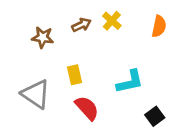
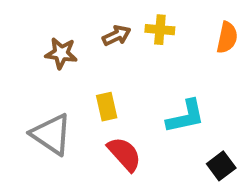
yellow cross: (112, 21) -> (160, 30), turned -36

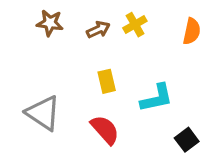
yellow cross: (160, 30) -> (135, 25), turned -35
brown star: (61, 53) -> (50, 23), moved
yellow rectangle: (107, 107) -> (107, 81), moved

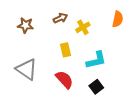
brown star: (50, 23) -> (26, 25), moved
yellow cross: (135, 25) -> (83, 27), moved
black square: (187, 140) -> (96, 87), moved

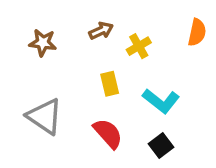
cyan L-shape: (96, 60) -> (161, 101), turned 50

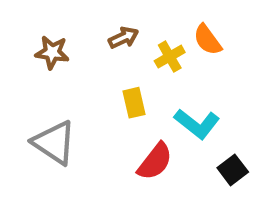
orange semicircle: (197, 32) -> (207, 40), moved, turned 132
red semicircle: (108, 133) -> (155, 161), moved, turned 80
black square: (161, 145) -> (233, 170), moved

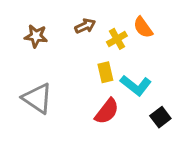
yellow rectangle: (134, 103) -> (105, 72), moved

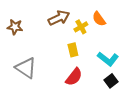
brown arrow: (85, 26) -> (59, 18), size x1.5
brown star: (36, 36) -> (15, 27), moved
cyan L-shape: (136, 85) -> (108, 59), moved

